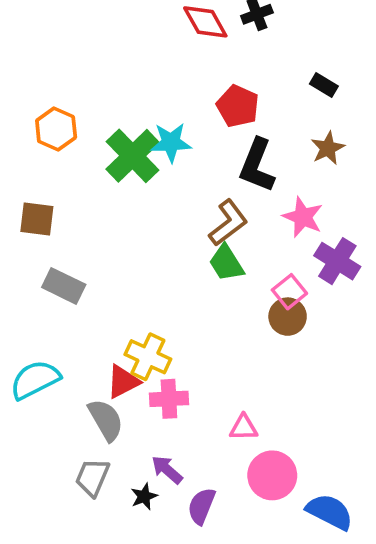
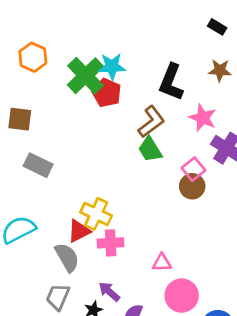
red pentagon: (238, 106) -> (107, 93), moved
brown star: (328, 148) -> (220, 70), turned 30

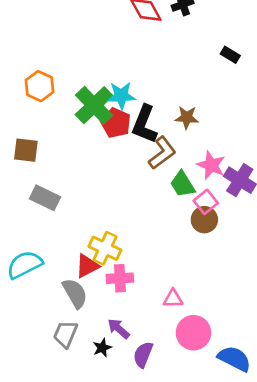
brown star: (220, 70) -> (187, 117), moved
black L-shape: (171, 82) -> (144, 124), moved
pink star: (203, 118) -> (211, 165), moved
green trapezoid: (150, 149) -> (183, 184), moved

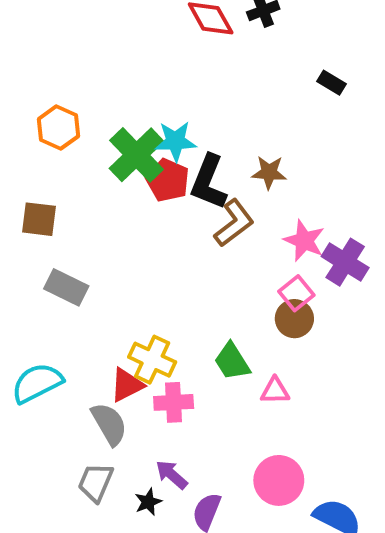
green trapezoid: (183, 184) -> (232, 362), moved
pink triangle: (173, 299) -> (275, 391), moved

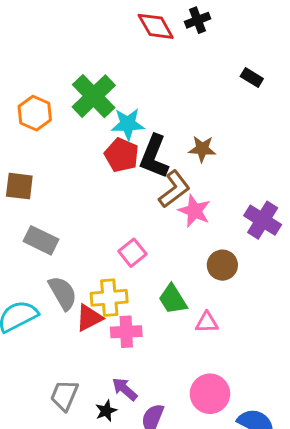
green cross: (136, 155) -> (94, 96), moved
pink star: (304, 241) -> (194, 211), moved
pink square: (296, 293) -> (132, 253), moved
yellow cross: (152, 360) -> (109, 298), turned -30
gray semicircle: (109, 424) -> (63, 293), moved

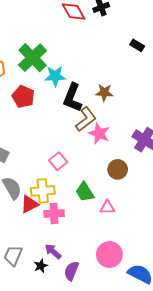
red pentagon: (122, 155) -> (23, 97), moved

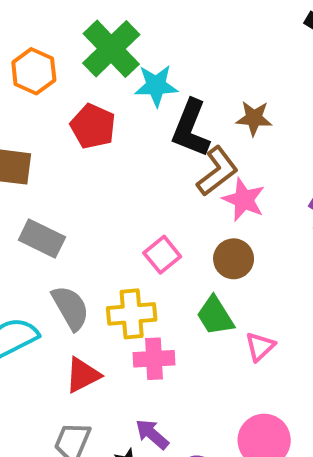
brown circle: (118, 169) -> (234, 259), moved
red triangle: (29, 204) -> (83, 375), moved
pink triangle: (107, 207) -> (260, 346), turned -42

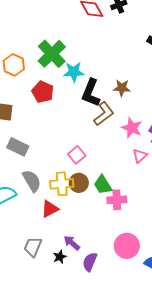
pink star: (244, 200) -> (132, 128), moved
brown circle: (234, 259) -> (79, 183), moved
pink triangle: (260, 346) -> (140, 156), moved
pink cross: (154, 359) -> (117, 200), moved
red triangle: (83, 375) -> (50, 209), moved

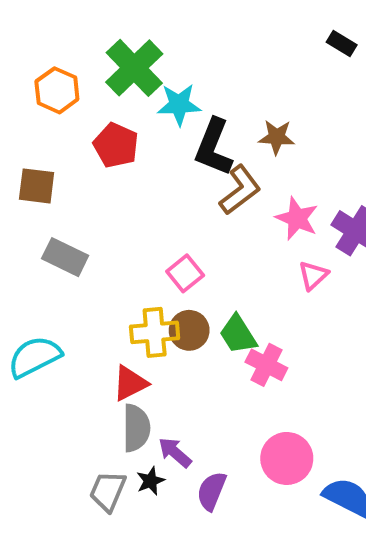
gray semicircle: (32, 181) -> (136, 428), moved, turned 30
pink cross: (117, 200) -> (266, 365), turned 30
gray trapezoid: (33, 247) -> (108, 491), moved

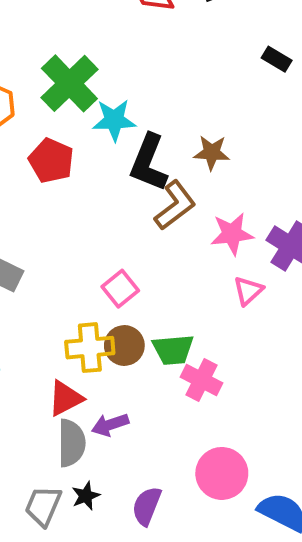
pink star: (297, 218) -> (232, 234), turned -30
green trapezoid: (238, 334) -> (173, 350), turned -63
purple arrow: (175, 452) -> (110, 425), moved, turned -60

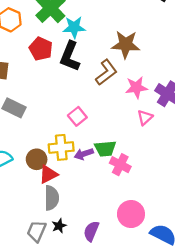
brown star: (212, 153) -> (126, 44), size x1.5
black L-shape: (149, 163) -> (70, 56), moved
brown circle: (124, 346) -> (37, 159), moved
purple arrow: (110, 425) -> (84, 154), moved

